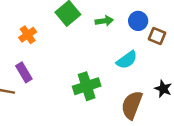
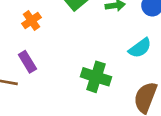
green cross: (87, 86) -> (96, 77), turned 36

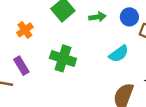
green cross: (96, 77) -> (63, 58), moved

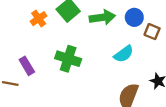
green arrow: (97, 17) -> (102, 17), size x1.5
orange cross: (25, 30) -> (39, 19), moved

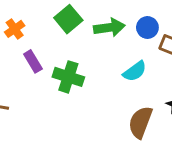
orange cross: (39, 19) -> (15, 29), moved
purple rectangle: (27, 66) -> (33, 61), moved

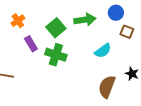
green square: (68, 19) -> (56, 28), moved
blue circle: (147, 28) -> (116, 13), moved

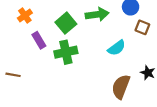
green cross: (56, 55) -> (66, 52), turned -30

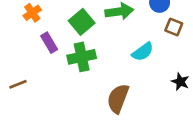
brown line: (13, 75) -> (18, 84), turned -32
brown semicircle: (121, 87) -> (118, 99), moved

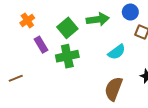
brown semicircle: (118, 99) -> (114, 89), moved

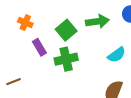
orange cross: (27, 20) -> (25, 23), turned -32

